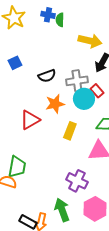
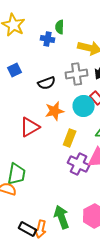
blue cross: (48, 15) -> (48, 39), moved
gray cross: (77, 81) -> (77, 74), moved
purple cross: (77, 181) -> (79, 164), moved

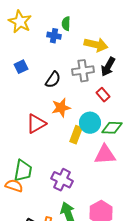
black semicircle: (47, 83) -> (53, 80), turned -36
cyan circle: (84, 106) -> (90, 123), moved
purple cross: (79, 164) -> (62, 180), moved

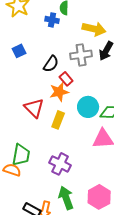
red rectangle: (103, 95) -> (66, 79), moved
red triangle: (36, 124) -> (34, 108), turned -45
yellow rectangle: (76, 135) -> (58, 120), moved

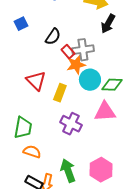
gray cross: (81, 55) -> (83, 50), moved
orange star: (59, 92) -> (76, 65), moved
purple cross: (60, 164) -> (71, 124), moved
orange semicircle: (12, 170) -> (32, 152), moved

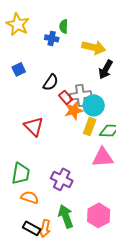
cyan circle: (90, 80) -> (94, 105), moved
yellow rectangle: (60, 93) -> (90, 126), moved
purple cross: (71, 124) -> (62, 179), moved

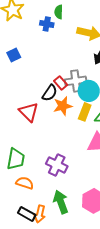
black semicircle: (51, 82) -> (50, 93), moved
orange star: (74, 110) -> (63, 106), moved

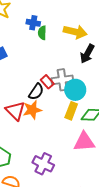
green semicircle: (59, 12) -> (42, 33), moved
orange star: (63, 106) -> (32, 110), moved

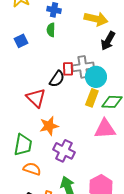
green semicircle: (42, 33) -> (51, 30), moved
red rectangle: (47, 82) -> (68, 69), turned 40
orange star: (32, 110) -> (49, 126), moved

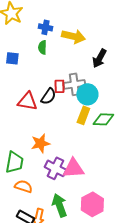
yellow arrow: (96, 19) -> (73, 36), moved
blue square: (21, 41) -> (12, 58), turned 32
red triangle: (36, 98) -> (27, 101), moved, turned -35
pink triangle: (105, 129) -> (73, 168), moved

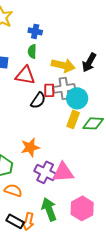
yellow arrow: (73, 36) -> (63, 65), moved
red triangle: (27, 101) -> (25, 75), moved

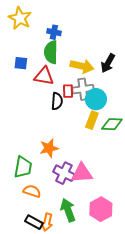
green semicircle: (32, 51) -> (51, 52), size x1.6
black semicircle: (38, 100) -> (57, 101), turned -30

